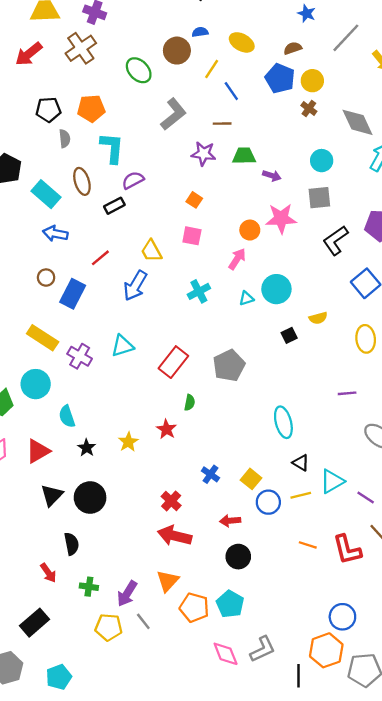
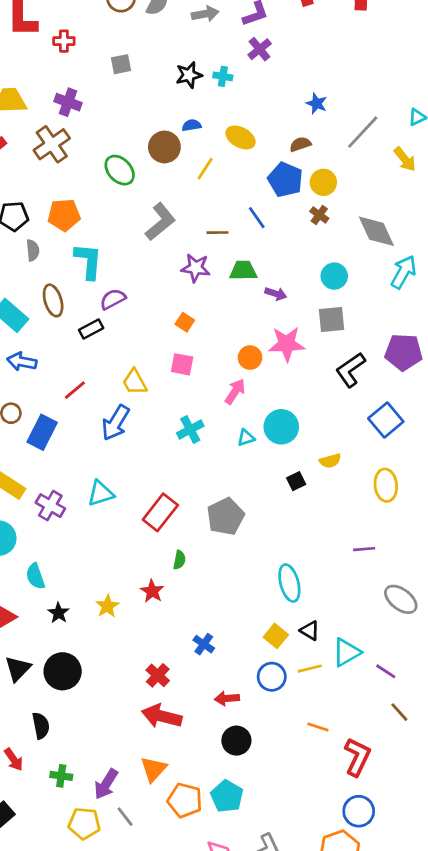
blue line: (231, 91) -> (257, 218), moved
yellow square: (251, 479) -> (276, 636), moved
red L-shape: (347, 550) -> (357, 757), moved, turned -140

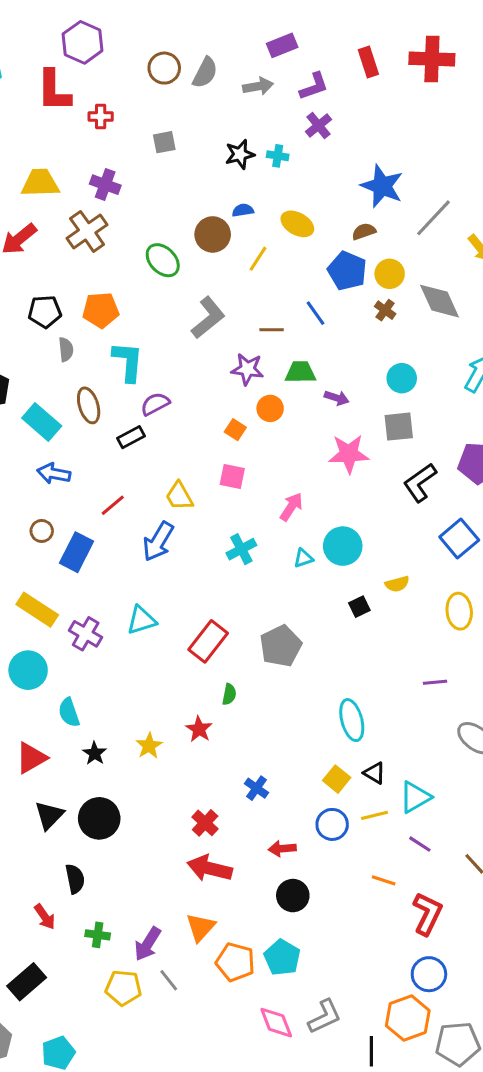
blue star: (317, 104) -> (382, 186), size x1.8
gray diamond: (376, 231) -> (440, 301), moved
orange circle: (250, 358) -> (270, 408), moved
purple line: (386, 671) -> (420, 844), moved

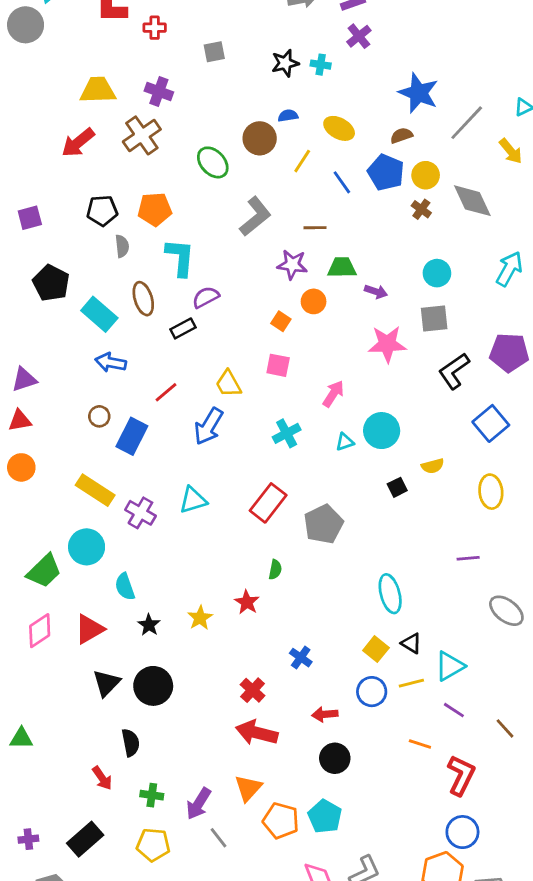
blue line: (315, 313) -> (342, 182), moved
red rectangle: (208, 641) -> (268, 503), moved
yellow pentagon: (123, 988) -> (153, 845), moved

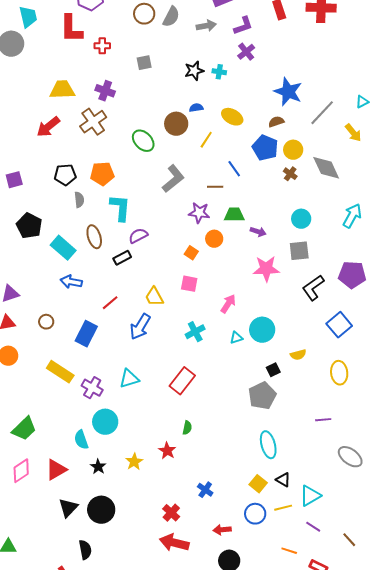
blue line: (342, 182) -> (234, 169), moved
brown circle: (99, 416) -> (46, 322), moved
gray pentagon: (323, 524) -> (262, 396), moved
cyan circle: (87, 547) -> (105, 422), moved

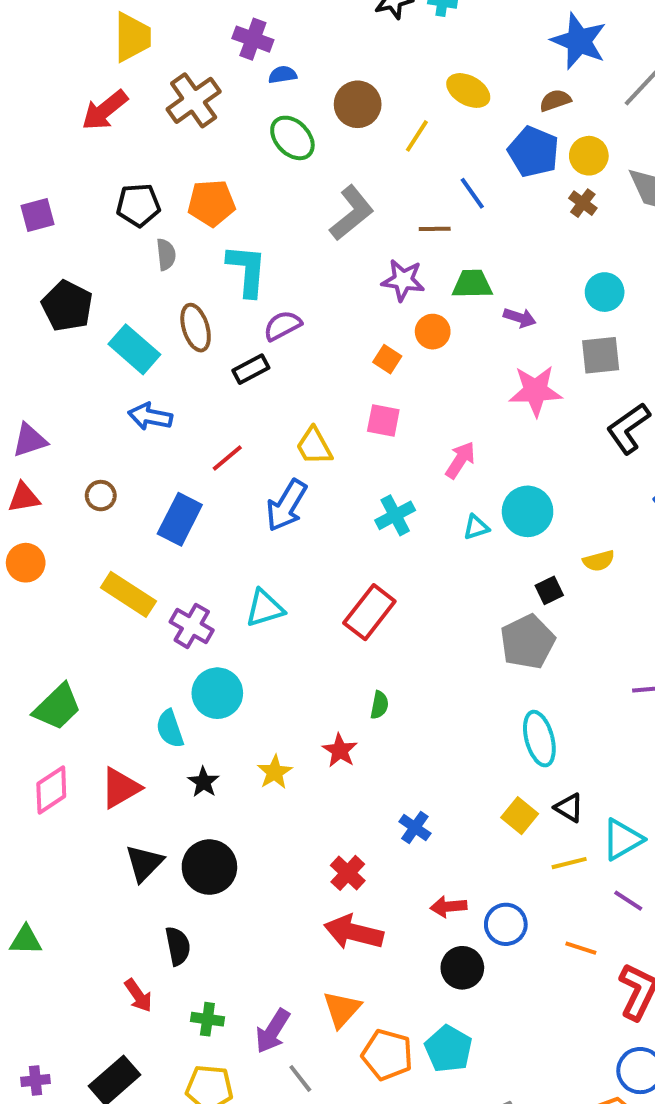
yellow trapezoid: (62, 90) -> (132, 37), turned 92
purple cross: (105, 91) -> (253, 39), moved
blue semicircle: (196, 108) -> (283, 75), moved
blue circle: (255, 514) -> (506, 924), moved

